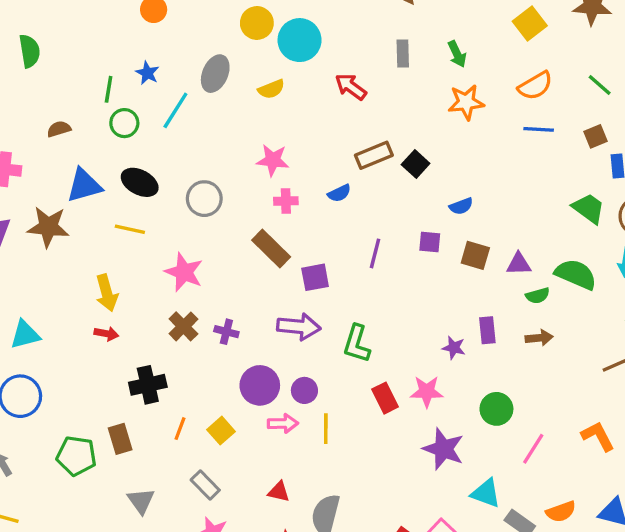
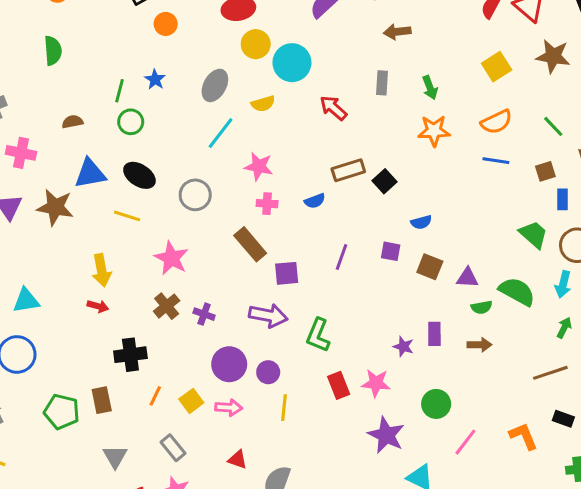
cyan line: (175, 110) -> (221, 133), moved
pink arrow: (283, 423) -> (229, 408), moved

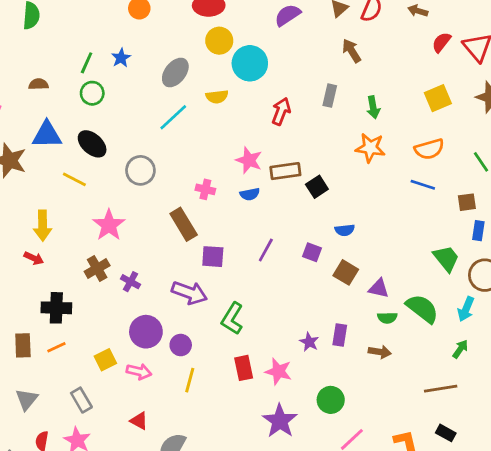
brown arrow: (397, 32) -> (352, 51), turned 55
red arrow: (333, 108) -> (281, 111), turned 60
pink star: (259, 166) -> (249, 160), moved
orange line: (155, 396) -> (56, 347), moved, turned 30

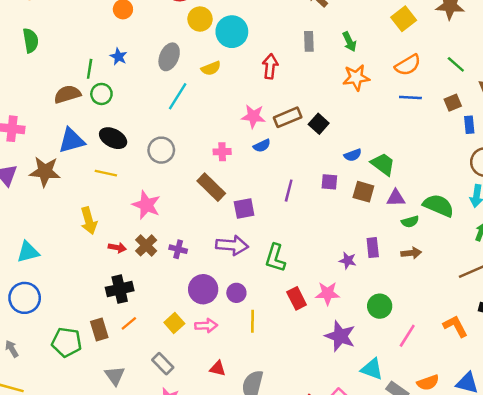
brown semicircle: (38, 84) -> (67, 94), moved, size x1.5
red arrow: (34, 258) -> (117, 248), moved
green trapezoid: (446, 258) -> (383, 164), moved

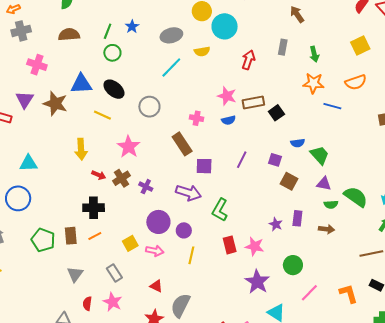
gray ellipse: (169, 57) -> (171, 35), turned 40
brown semicircle: (67, 94) -> (69, 35), moved
blue line: (410, 98) -> (332, 106), moved
brown square: (363, 192) -> (289, 181), moved

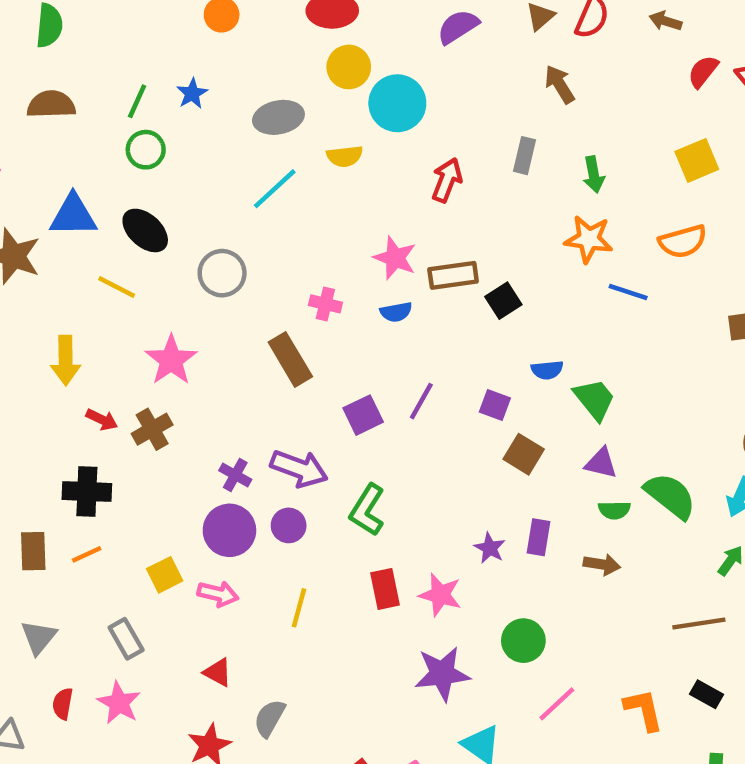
purple square: (204, 166) -> (363, 415), moved, turned -30
purple cross: (146, 187) -> (235, 475), moved
purple circle: (184, 230) -> (289, 525), moved
purple star: (257, 282) -> (442, 674), turned 30
gray semicircle: (181, 305) -> (269, 718), size x0.7

